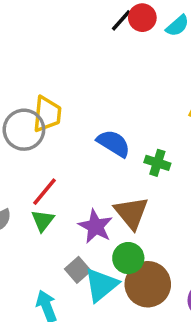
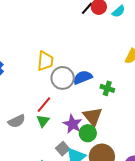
gray circle: (24, 130) -> (63, 78), moved
blue semicircle: (114, 143) -> (83, 77), turned -54
green circle: (128, 258) -> (88, 133), moved

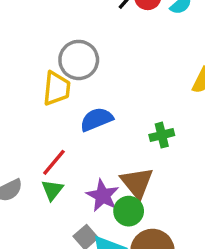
blue semicircle: (83, 77) -> (96, 119), moved
gray circle: (63, 78) -> (79, 60), moved
green cross: (107, 88) -> (162, 135), turned -32

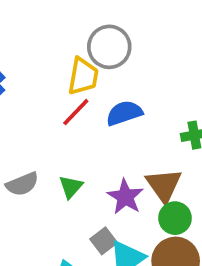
red line: (54, 162) -> (76, 112), moved
green circle: (129, 211) -> (175, 218), moved

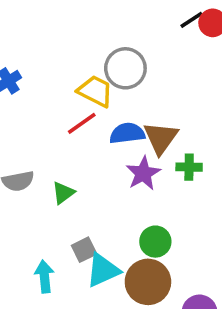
yellow trapezoid: (83, 76) -> (95, 91), turned -84
brown triangle: (164, 185) -> (161, 138), moved
purple star: (125, 197) -> (143, 173), moved

